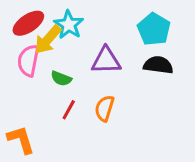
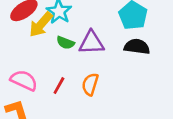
pink semicircle: (28, 61) -> (24, 80), moved, turned 104
green semicircle: (61, 78) -> (65, 43), moved

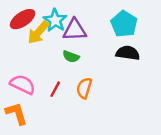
green semicircle: (65, 43) -> (71, 57), moved
purple triangle: (91, 43) -> (75, 30), moved

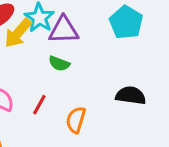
black semicircle: (128, 53) -> (131, 95), moved
orange semicircle: (84, 88) -> (76, 120), moved

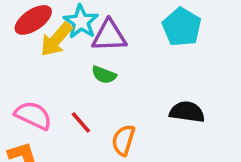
red line: (39, 105) -> (81, 122), turned -70

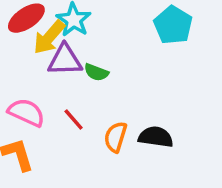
purple triangle: (109, 36) -> (65, 60), moved
black semicircle: (187, 112) -> (156, 137), moved

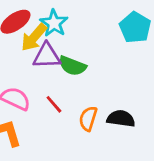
green semicircle: (96, 72) -> (72, 66), size x1.4

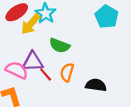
purple triangle: (47, 56) -> (33, 62), moved
orange semicircle: (88, 119) -> (67, 72), moved

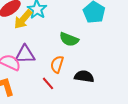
green semicircle: (60, 45) -> (69, 39), moved
red line: (46, 74) -> (48, 83), moved

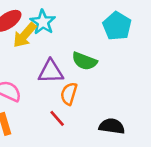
purple triangle: (25, 54) -> (51, 72), moved
black semicircle: (84, 76) -> (112, 126), moved

